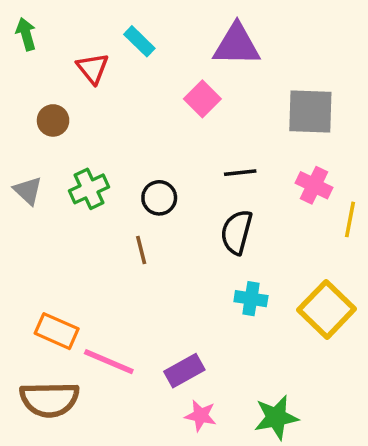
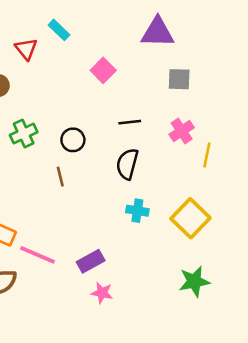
purple triangle: (237, 45) -> (158, 32), moved
gray square: (310, 111) -> (179, 79), size x0.7
pink cross: (314, 185) -> (182, 131), turned 30
green star: (276, 417) -> (194, 281), moved

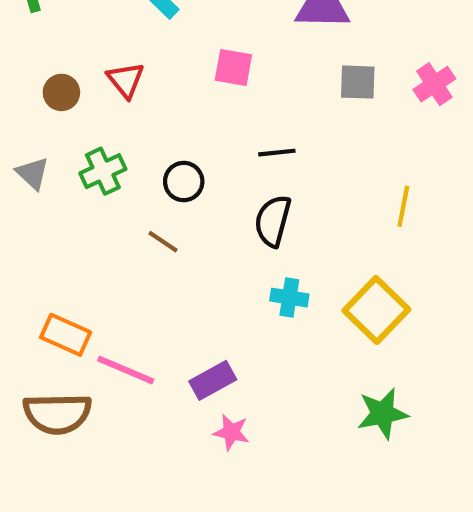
red triangle: (26, 49) -> (126, 80), moved
pink square: (103, 70) -> (233, 68), turned -35
pink cross: (182, 131) -> (434, 84), moved
brown line: (60, 177) -> (163, 242), turned -42

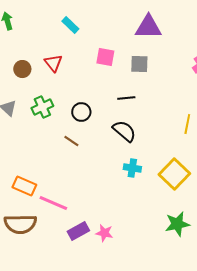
gray square: (358, 82) -> (139, 64), moved
black semicircle: (273, 221) -> (124, 131), turned 115
purple rectangle: (213, 380) -> (78, 231), moved

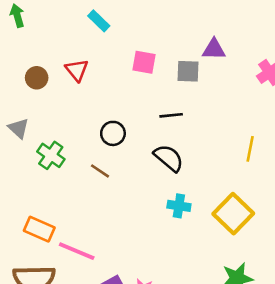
purple triangle: (148, 27) -> (214, 49), moved, size x0.7
green cross: (42, 107) -> (51, 155), moved, turned -30

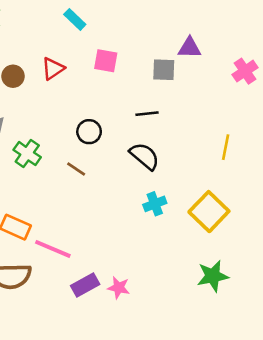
pink square: (144, 62) -> (106, 61), moved
red triangle: (77, 70) -> (53, 68), turned 35
cyan cross: (179, 206) -> (155, 204), turned -30

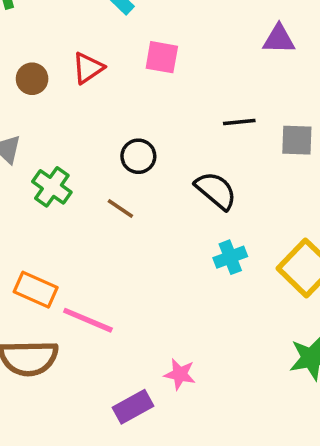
gray square: (164, 70) -> (297, 140), moved
black line: (147, 114) -> (239, 122), moved
purple rectangle: (85, 285) -> (133, 407), moved

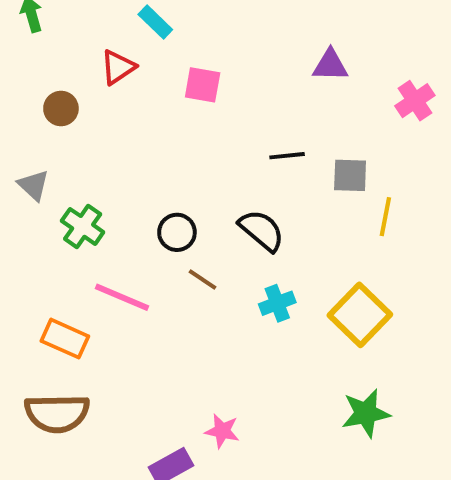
red triangle: (88, 68) -> (118, 67), moved
black circle: (138, 156) -> (177, 232), moved
brown line: (120, 208) -> (203, 280), moved
pink line: (88, 320) -> (122, 297), moved

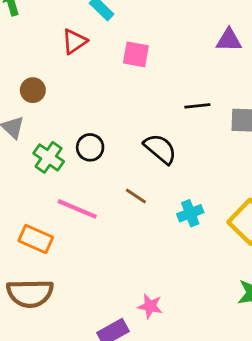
brown circle: (61, 108) -> (33, 90), moved
black semicircle: (262, 230) -> (160, 149), moved
black circle: (177, 232) -> (90, 147), moved

